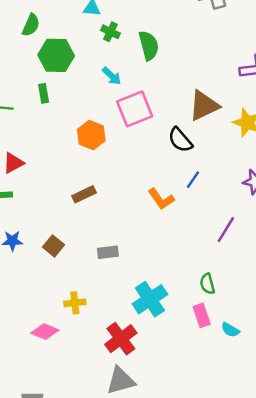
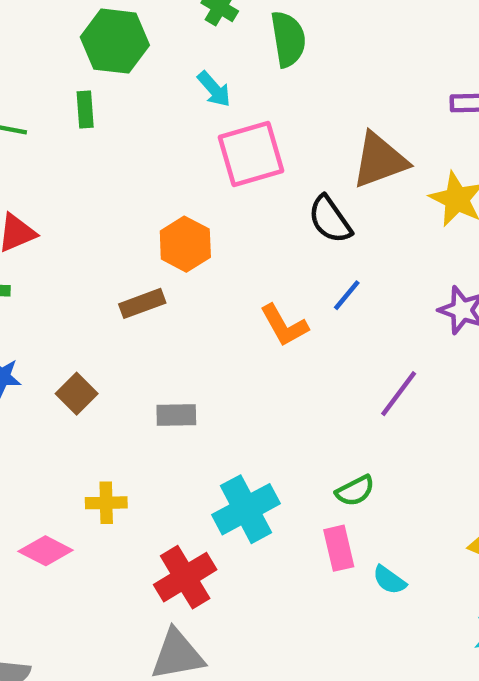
orange hexagon: (91, 135) -> (185, 244), moved
green semicircle: (207, 284) -> (355, 491), turned -108

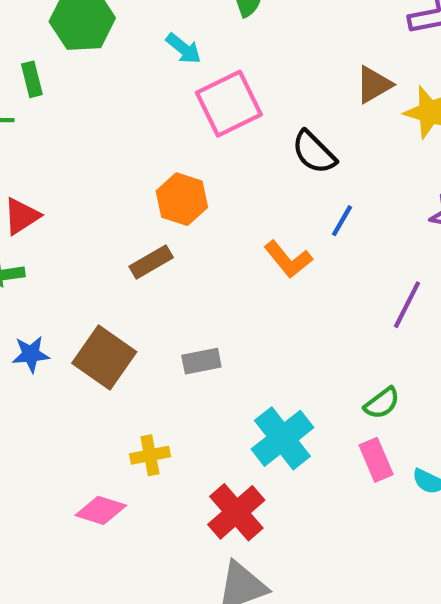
green rectangle: (85, 109) -> (32, 79), moved
brown triangle: (380, 160) -> (374, 85), moved, size x0.7
brown square: (77, 394) -> (104, 357), size x1.6

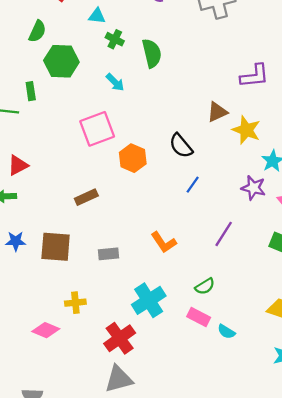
pink square: (229, 104) -> (97, 129), moved
orange hexagon: (182, 199) -> (133, 158), moved
orange L-shape: (288, 259) -> (164, 242), moved
brown square: (104, 357) -> (56, 247), turned -36
pink rectangle: (376, 460) -> (199, 317), turned -45

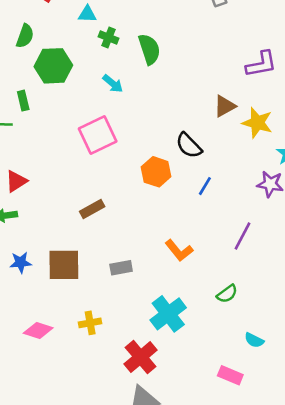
orange hexagon: (133, 158) -> (156, 172), moved
pink rectangle: (199, 317) -> (230, 375), moved
pink diamond: (46, 330) -> (38, 331), moved

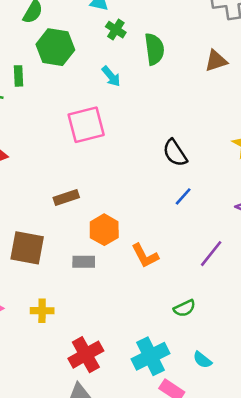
brown triangle: (225, 106) -> (216, 61), moved
orange hexagon: (156, 172) -> (104, 230), moved
cyan cross: (168, 314) -> (151, 356), moved

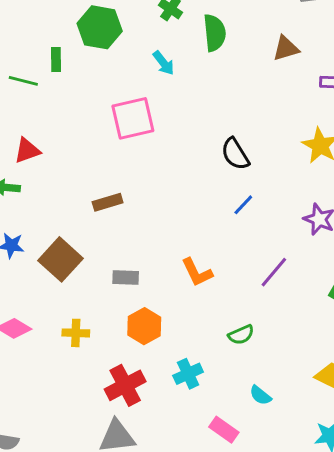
orange hexagon: (104, 230) -> (144, 326), moved
brown square: (27, 248) -> (60, 259), turned 30
cyan cross: (151, 356) -> (188, 374), moved, size x0.7

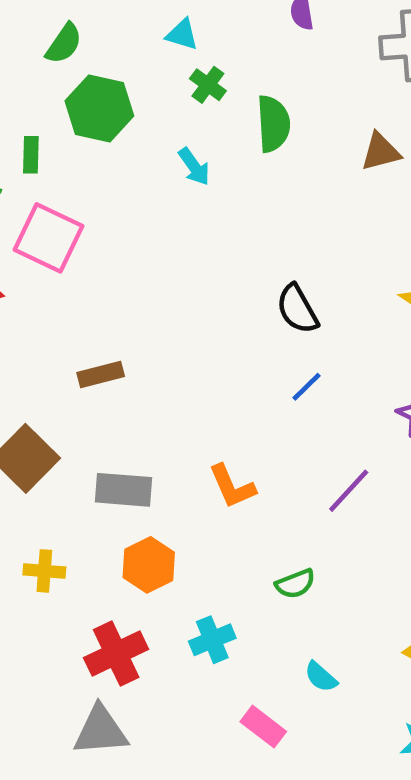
pink square: (133, 118) -> (49, 238), moved, turned 36
gray rectangle: (126, 277) -> (123, 490), size x1.4

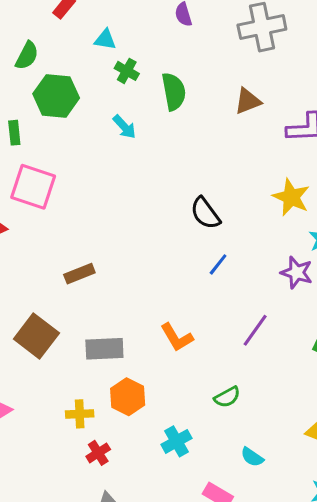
yellow cross: (44, 571) -> (80, 414), moved
red cross: (116, 654) -> (98, 453), moved, size x0.6

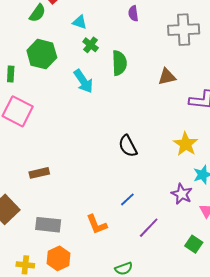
green semicircle: (27, 56) -> (37, 13), moved
cyan arrow: (124, 127) -> (83, 81), size x1.4
blue line: (218, 264) -> (127, 199), moved

